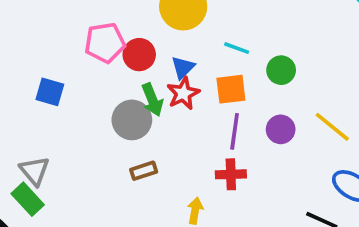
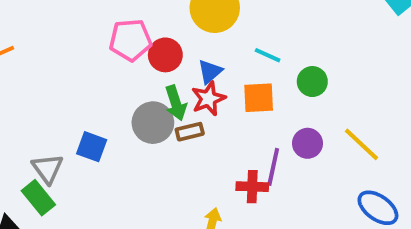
blue square: (50, 92) -> (92, 147), moved
purple line: (235, 131) -> (273, 167), moved
brown rectangle: (144, 171) -> (190, 132), moved

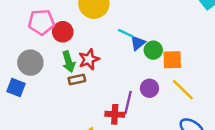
blue triangle: (210, 72) -> (138, 43), moved
orange square: (259, 98) -> (172, 60), moved
gray circle: (153, 123) -> (30, 63), moved

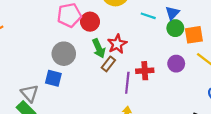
blue triangle: (138, 43) -> (172, 13), moved
brown rectangle: (77, 80) -> (108, 64), turned -32
purple line: (128, 102) -> (127, 83), moved
red cross: (115, 114) -> (145, 71), moved

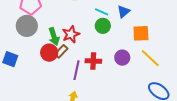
red circle: (90, 22) -> (49, 53), moved
green circle: (175, 28) -> (103, 26), moved
gray circle: (64, 54) -> (27, 26), moved

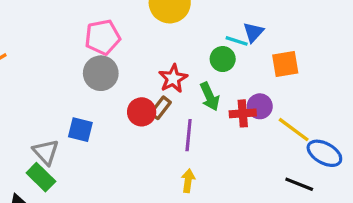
cyan line: (102, 12) -> (237, 41), moved
green arrow: (54, 37) -> (210, 97), moved
yellow line: (150, 58) -> (294, 130), moved
red cross: (93, 61) -> (243, 113), moved

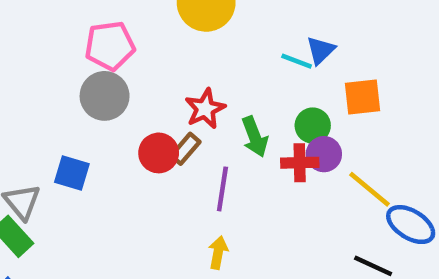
green circle: (223, 59) -> (313, 126), moved

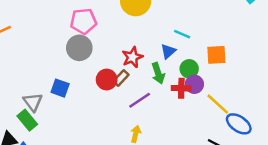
blue triangle: (321, 50) -> (168, 51), moved
purple line: (222, 189) -> (140, 100), turned 45

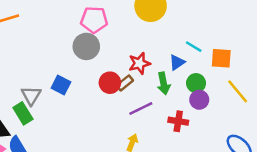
orange square: (216, 55) -> (221, 58), moved
red cross: (181, 88) -> (178, 121), moved
yellow line: (218, 104) -> (238, 91), moved

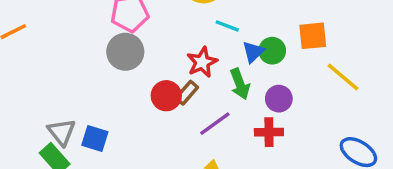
cyan line: (194, 47) -> (227, 26), moved
green circle: (196, 83) -> (272, 51), moved
blue square: (61, 85) -> (95, 139), moved
purple circle: (199, 100) -> (279, 99), moved

